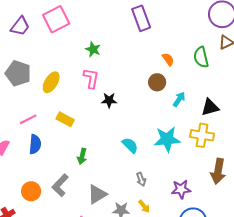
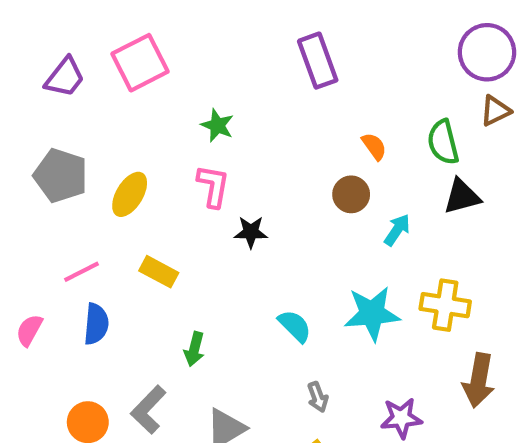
black triangle: (210, 107) -> (462, 196), moved

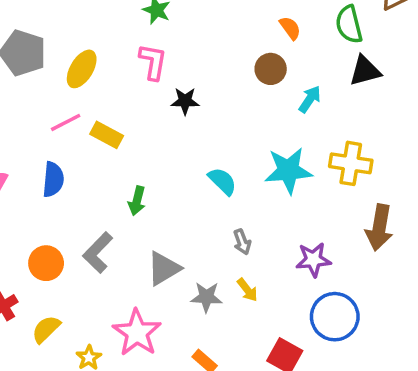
pink line: (82, 272) -> (66, 122), moved

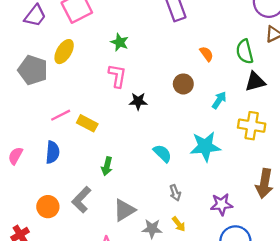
yellow ellipse: (82, 69) -> (64, 52), moved
brown circle: (271, 69) -> (183, 84), moved
yellow cross: (351, 163) -> (252, 126), moved

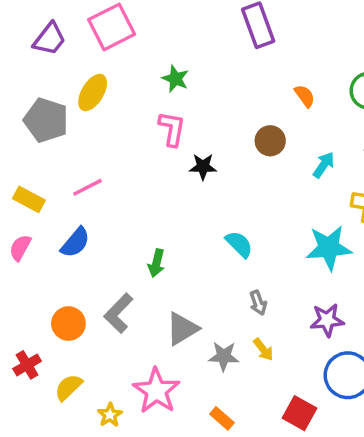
yellow rectangle: (87, 123) -> (29, 199), moved
cyan star: (205, 146) -> (329, 248), moved
blue semicircle: (52, 152) -> (75, 242), turned 35

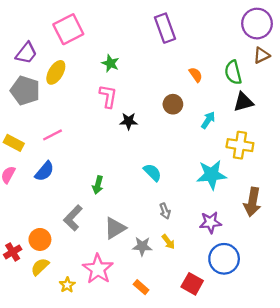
purple trapezoid: (49, 39) -> (26, 53), moved
orange circle: (68, 324) -> (40, 239), moved

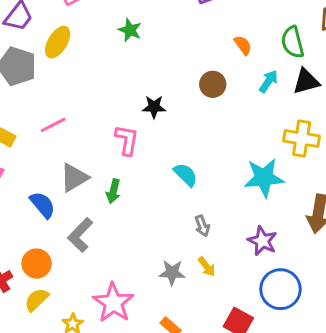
pink L-shape: (108, 96) -> (127, 140), moved
cyan arrow: (208, 120) -> (268, 81), moved
blue semicircle: (44, 171) -> (43, 205), moved, turned -80
purple star: (210, 222) -> (262, 241), turned 30
gray triangle: (115, 228) -> (74, 178), moved

